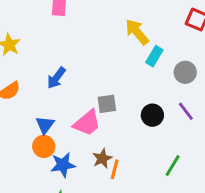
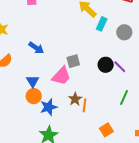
blue arrow: (56, 78) -> (36, 48), turned -84
purple line: (186, 111) -> (120, 67), moved

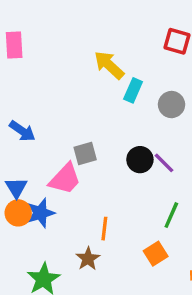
brown star: (75, 99) -> (88, 259), moved
blue star: (49, 107) -> (40, 213), moved
orange square: (106, 130) -> (156, 254), moved

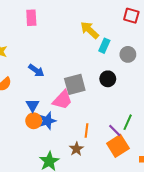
gray square: (85, 154) -> (75, 84), size x1.5
black circle: (140, 160) -> (108, 79), moved
purple line: (164, 163) -> (115, 130), moved
orange square: (156, 254) -> (118, 146), size x1.5

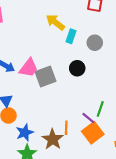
pink trapezoid: (62, 100) -> (29, 68), moved
blue star: (47, 121) -> (25, 133), moved
orange line: (87, 130) -> (66, 128), moved
brown star: (76, 149) -> (53, 139), size x1.5

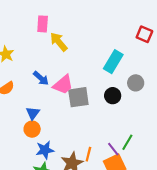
yellow arrow: (55, 22) -> (59, 42), moved
cyan rectangle: (71, 36) -> (113, 62), size x1.5
gray circle: (95, 43) -> (136, 83), moved

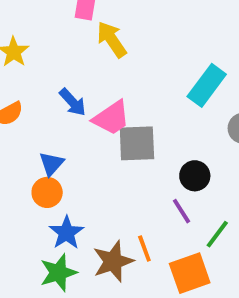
black circle: (113, 96) -> (195, 176), moved
purple line: (113, 149) -> (182, 211), moved
blue star: (45, 150) -> (66, 233), turned -30
orange line: (88, 154) -> (144, 249), turned -40

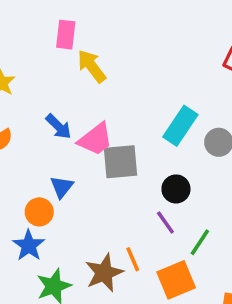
cyan rectangle: (207, 85) -> (180, 126), moved
blue triangle: (51, 164) -> (62, 187), moved
blue star: (66, 233) -> (29, 245), moved

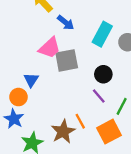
blue arrow: (58, 127) -> (66, 23), moved

